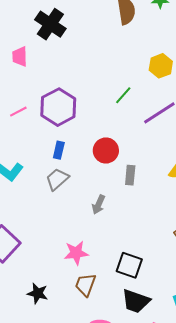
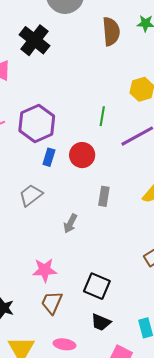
green line: (123, 95) -> (102, 116), turned -36
blue rectangle: (59, 150) -> (49, 157), moved
red circle: (106, 151) -> (82, 155), moved
black trapezoid: (136, 301) -> (101, 322), size x0.7

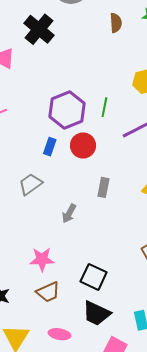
brown semicircle: (111, 31) -> (116, 23), size x0.7
purple hexagon: (37, 123) -> (67, 110), moved
brown trapezoid: (52, 303) -> (48, 292), turned -140
black trapezoid: (101, 322) -> (96, 313), size x1.4

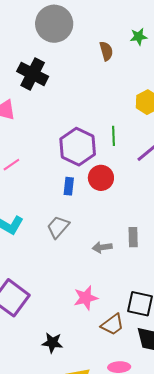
gray rectangle: (103, 187) -> (133, 237), moved
gray arrow: (69, 214) -> (102, 247), turned 66
brown trapezoid: (48, 292) -> (112, 325), moved

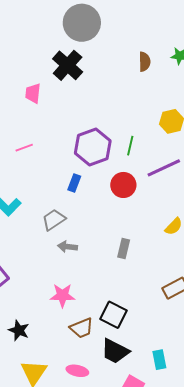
gray circle: (54, 24) -> (82, 23), moved
red circle: (101, 178) -> (123, 185), moved
gray arrow: (102, 247) -> (67, 247), moved

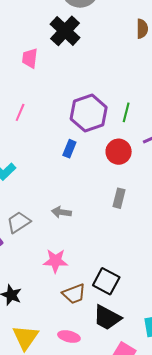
pink line: (24, 148) -> (20, 112), turned -48
gray trapezoid: (54, 220) -> (19, 222), moved
gray rectangle: (124, 249) -> (119, 198), moved

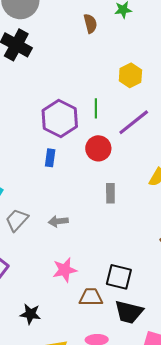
gray trapezoid: (19, 222) -> (17, 220), moved
brown trapezoid: (74, 294) -> (91, 297), turned -145

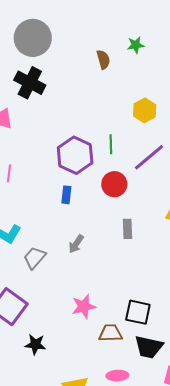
gray arrow: (58, 221) -> (76, 244), moved, turned -48
black star: (30, 314) -> (35, 344), moved

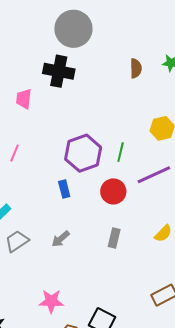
black cross: (30, 83) -> (59, 71), turned -32
blue rectangle: (66, 195) -> (64, 189), turned -36

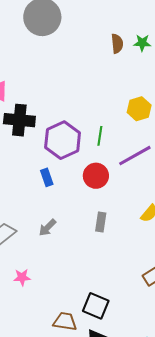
brown semicircle: (136, 68) -> (117, 44), moved
black cross: (59, 71) -> (19, 120), moved
pink star: (51, 301) -> (22, 277), moved, size x0.7

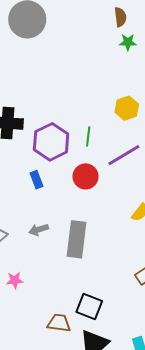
brown semicircle: (117, 44) -> (120, 17), moved
gray rectangle: (101, 222) -> (76, 239), moved, size x1.8
gray arrow: (47, 228) -> (39, 230), turned 30

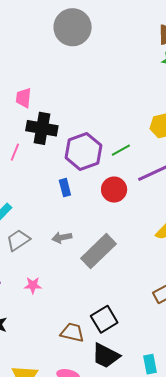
green line: (88, 136) -> (121, 150), turned 48
gray rectangle: (76, 239) -> (98, 251), turned 33
black square: (89, 307) -> (104, 319), turned 32

